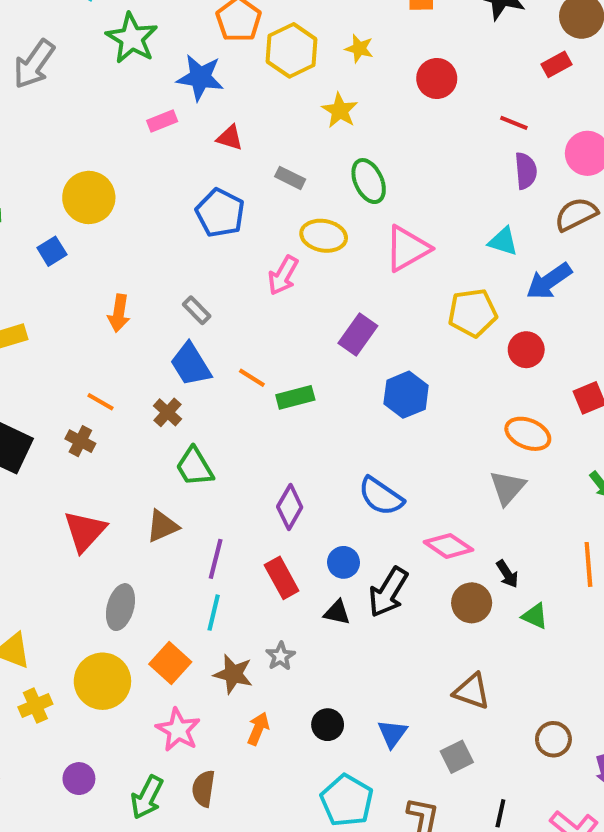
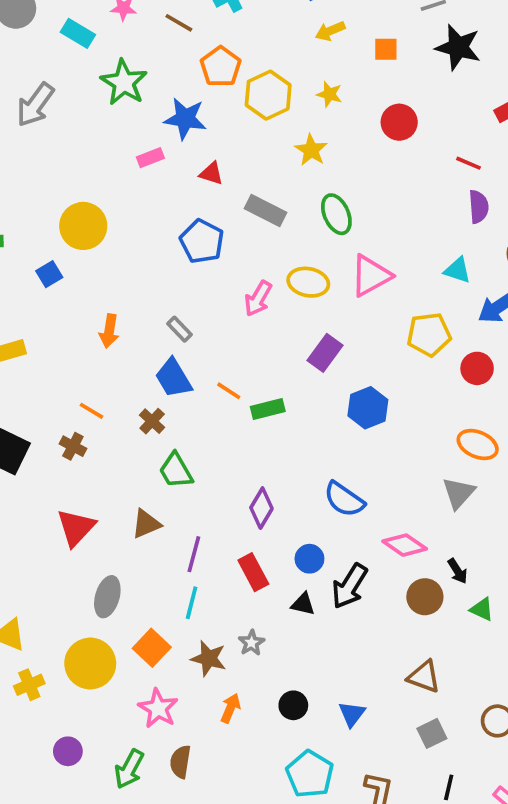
gray rectangle: (290, 178) -> (265, 211), size x1.5
yellow ellipse: (324, 236) -> (308, 282), moved
gray square: (457, 757) -> (432, 733), moved

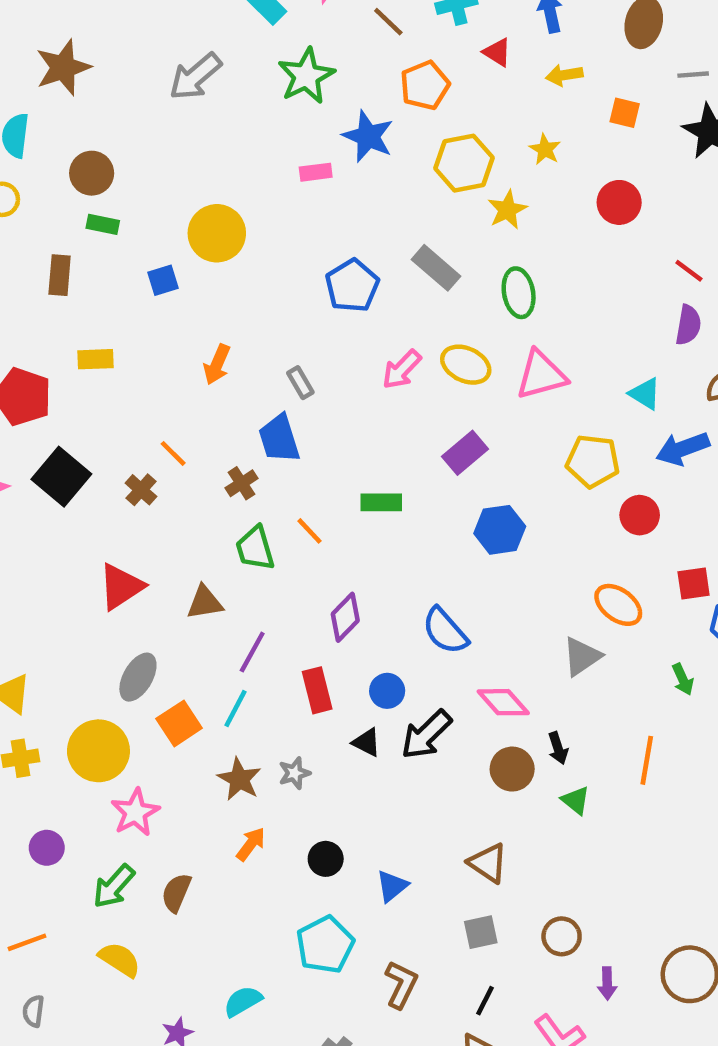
yellow hexagon: (268, 95) -> (464, 163), moved
red triangle: (211, 173) -> (497, 52), moved
orange line: (229, 391) -> (310, 531), moved
orange square: (152, 648) -> (179, 723), moved
pink star: (158, 708) -> (135, 812), moved

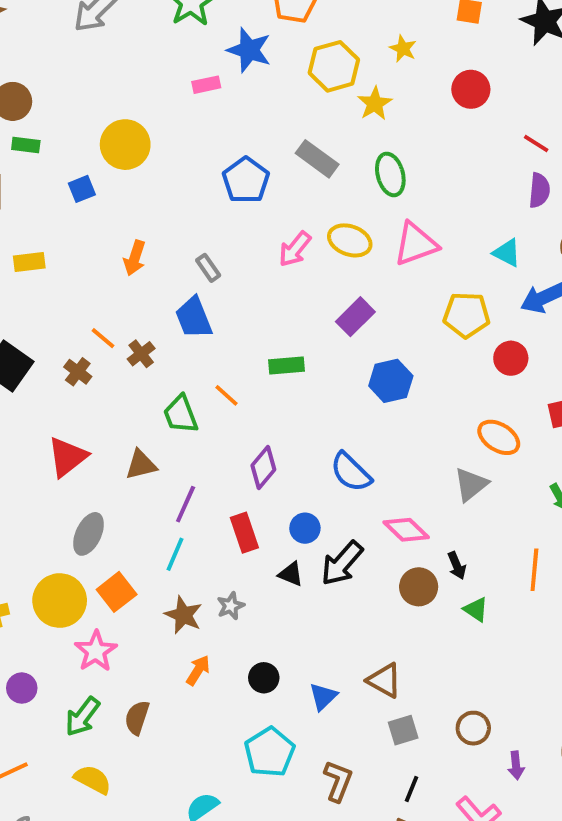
brown cross: (241, 483) -> (141, 354), moved
orange square: (179, 723) -> (117, 592), moved
brown triangle: (488, 863) -> (384, 680), moved

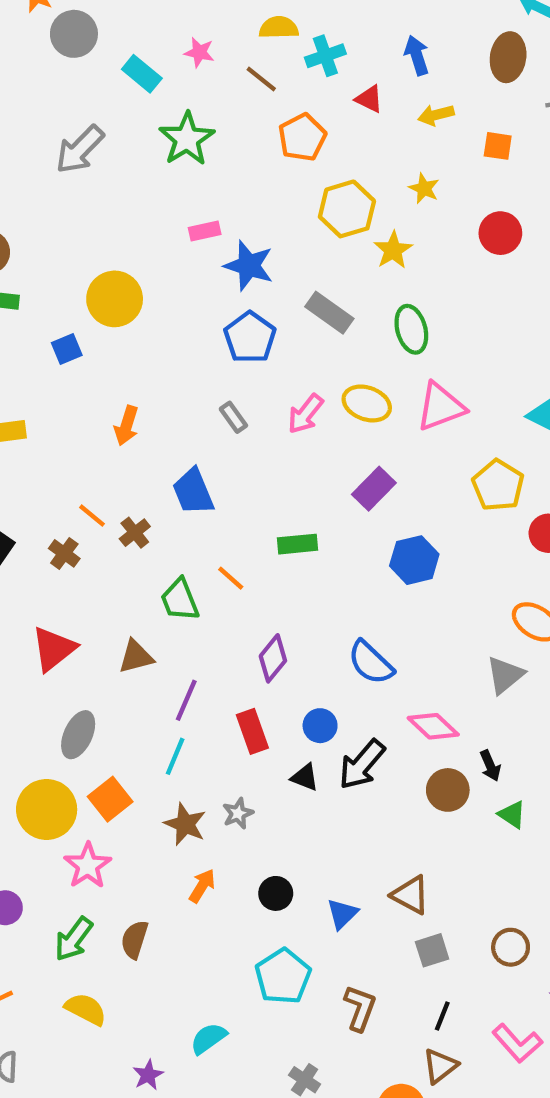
blue star: (249, 50) -> (249, 266), moved
gray rectangle: (208, 268) -> (233, 417), moved
yellow pentagon: (466, 315) -> (498, 485), turned 30

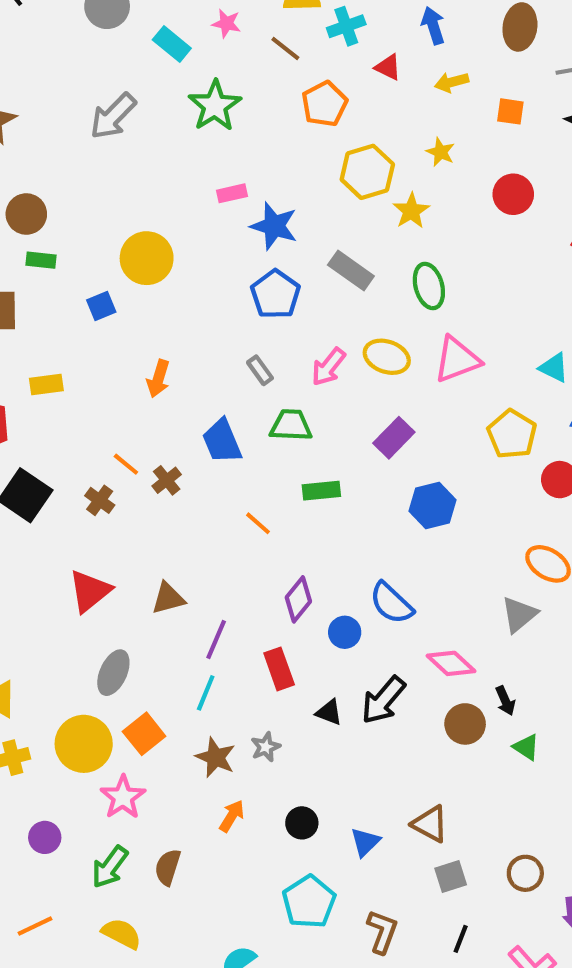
green trapezoid: (180, 600) -> (291, 425), moved, turned 114
blue circle: (320, 726) -> (345, 632), moved

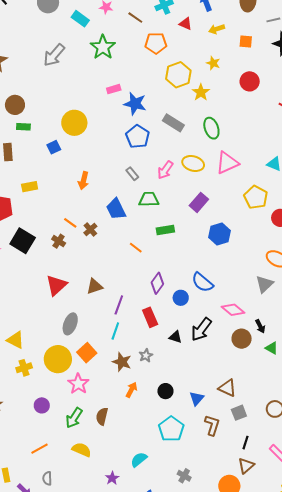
orange pentagon: (324, 104) -> (156, 43), turned 30
brown L-shape: (382, 932) -> (212, 425), moved

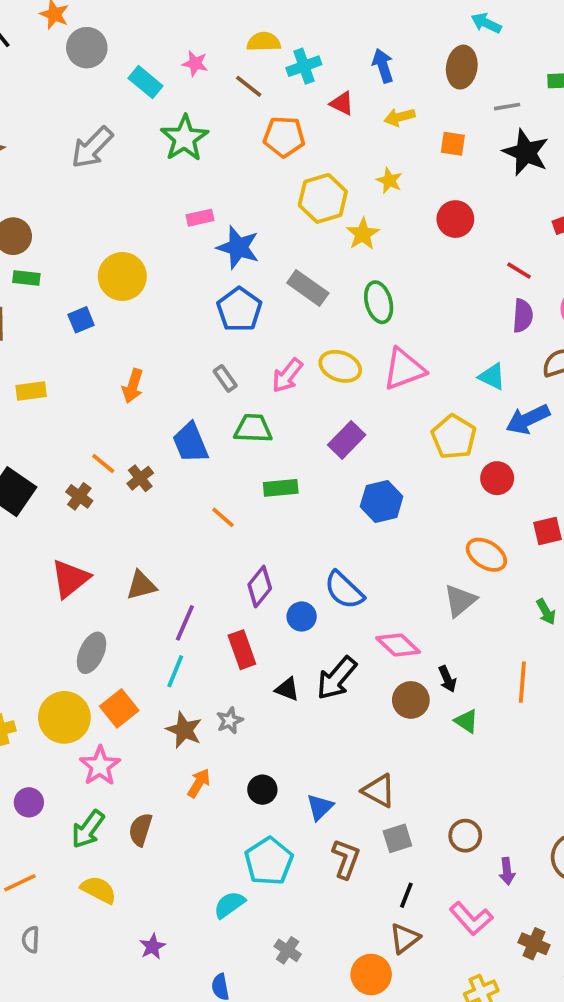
cyan semicircle: (139, 460) -> (229, 905), moved

